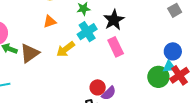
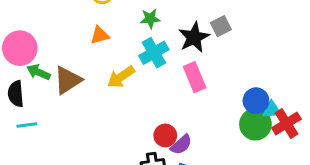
gray square: (175, 10) -> (221, 26), moved
blue circle: (173, 51) -> (256, 101), moved

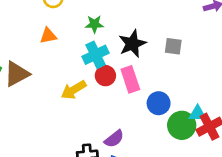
gray square: (221, 26) -> (173, 46), moved, turned 30
yellow arrow: (121, 77) -> (74, 90), moved
blue circle: (256, 101) -> (159, 103), moved
red circle: (165, 135) -> (105, 76), moved

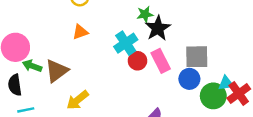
green star: (94, 24) -> (145, 14), moved
gray square: (173, 46) -> (197, 57), moved, size x1.5
yellow arrow: (74, 90) -> (78, 100), moved

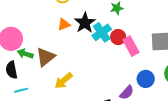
black star: (158, 28) -> (85, 23), moved
red circle: (138, 61) -> (118, 37), moved
blue circle: (189, 79) -> (146, 79), moved

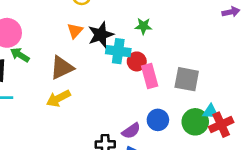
orange triangle: (64, 24) -> (75, 31), turned -40
cyan cross: (102, 32) -> (118, 51), turned 30
brown triangle: (46, 57) -> (62, 68), moved

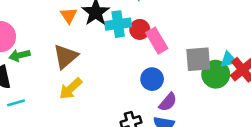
green arrow: (20, 55) -> (20, 55), turned -30
gray square: (187, 79) -> (198, 59), moved
blue circle: (158, 120) -> (152, 79), moved
purple semicircle: (131, 131) -> (168, 102), moved

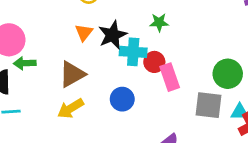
green circle: (216, 74) -> (228, 74), moved
blue circle: (152, 79) -> (122, 99), moved

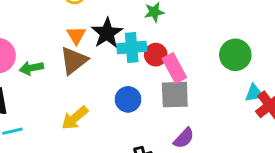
green arrow: (25, 63) -> (31, 68), moved
brown triangle: (72, 74) -> (74, 61), moved
gray square: (208, 105) -> (175, 95), moved

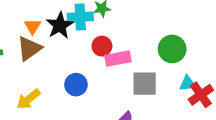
cyan cross: (132, 48) -> (80, 17), moved
pink rectangle: (174, 68) -> (118, 59), turned -75
gray square: (175, 95) -> (145, 84), moved

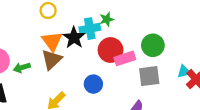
orange triangle: (33, 26) -> (52, 41), size x1.5
red circle: (102, 46) -> (111, 50), size x1.5
green circle: (172, 49) -> (153, 45), moved

